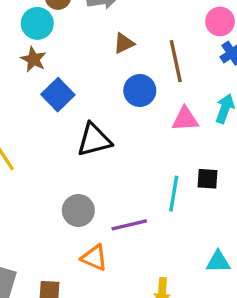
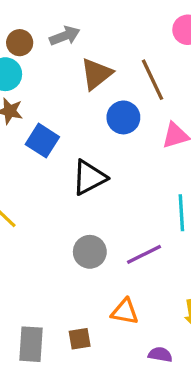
brown triangle: (124, 43) -> (96, 74), size x1.5
orange triangle: (94, 258) -> (125, 312), moved

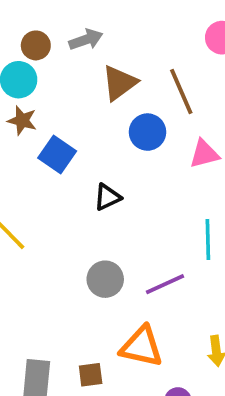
black triangle: (89, 178) -> (107, 197), size x0.7
orange triangle: (125, 312) -> (142, 347), size x1.4

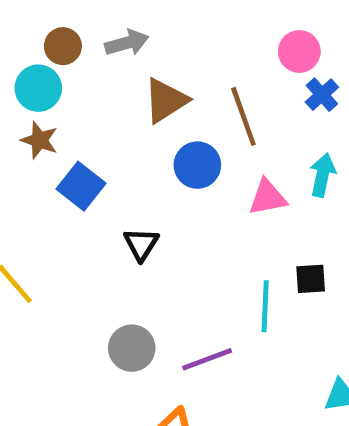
black triangle: (107, 197) -> (141, 244), turned -36

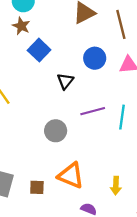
blue circle: (197, 165) -> (95, 58), moved
purple line: (207, 359) -> (93, 111), moved

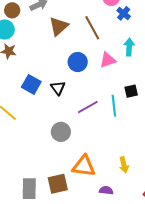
blue square: (39, 50) -> (31, 84), moved
brown square: (37, 187) -> (58, 184), size x1.5

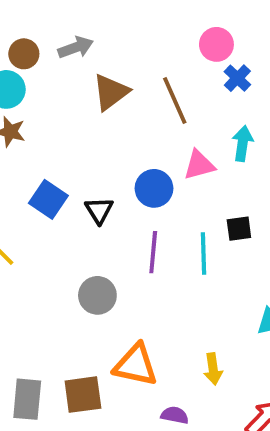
blue circle: (78, 62) -> (154, 188), moved
purple line: (88, 107) -> (153, 252), turned -60

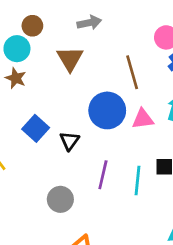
gray arrow: (76, 47) -> (89, 23), moved
brown triangle: (111, 92) -> (70, 59), moved, turned -32
blue circle: (154, 188) -> (107, 110), moved, size x1.4

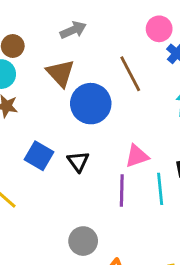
blue circle: (107, 110) -> (91, 104), moved
pink triangle: (143, 119) -> (137, 156), moved
gray circle: (60, 199) -> (83, 241), moved

